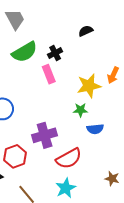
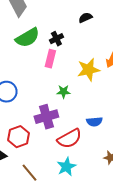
pink rectangle: (49, 74) -> (50, 59), turned 36
green star: (80, 110) -> (63, 92), moved
blue semicircle: (95, 129) -> (94, 122), moved

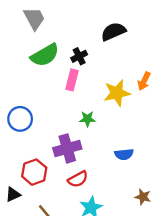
black semicircle: (85, 18) -> (113, 32), size x1.5
red semicircle: (69, 139) -> (78, 179), moved, size x0.7

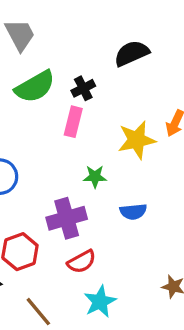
blue semicircle: (124, 154) -> (133, 212), moved

